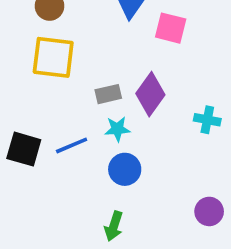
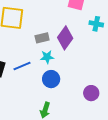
cyan cross: (207, 120) -> (96, 24), moved
purple circle: (209, 211) -> (91, 93), moved

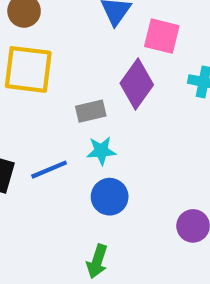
purple diamond: (65, 38) -> (137, 84), moved

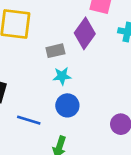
blue line: (49, 170) -> (29, 120), moved, turned 40

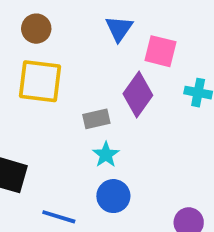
cyan star: (62, 76) -> (106, 155), turned -30

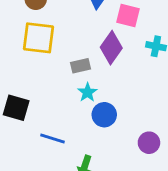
blue circle: (113, 196) -> (104, 115), moved

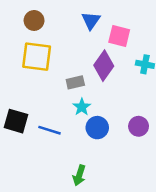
blue line: (53, 138) -> (50, 130), moved
purple circle: (149, 143) -> (139, 126), moved

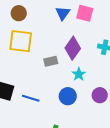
pink square: (119, 36) -> (85, 13), moved
cyan star: (82, 107) -> (79, 74), moved

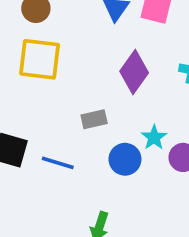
gray rectangle: (51, 61) -> (94, 119), moved
cyan star: (79, 74) -> (154, 137), moved

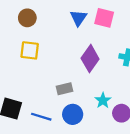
yellow square: (40, 59) -> (30, 50), size x0.7
blue circle: (125, 159) -> (73, 114), moved

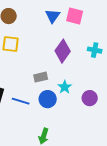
cyan star: (103, 100) -> (65, 87), moved

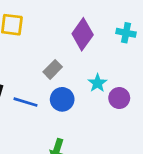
gray rectangle: (41, 77) -> (53, 69), turned -32
cyan star: (65, 87) -> (97, 83), moved

